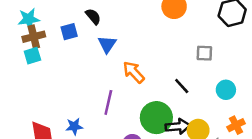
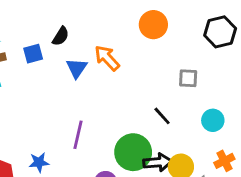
black semicircle: (93, 16) -> (61, 36), turned 72
orange arrow: (134, 72) -> (107, 58), moved

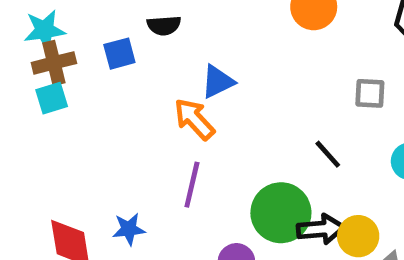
black semicircle: (61, 36) -> (164, 25), turned 54
orange arrow: (107, 58) -> (194, 119), moved
blue triangle: (77, 68) -> (218, 82), moved, turned 30

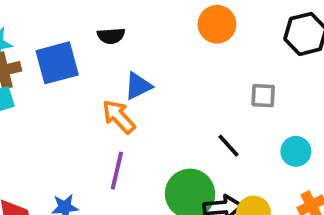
black semicircle: (164, 25) -> (111, 36), moved
blue square: (119, 54) -> (57, 63), size x1.6

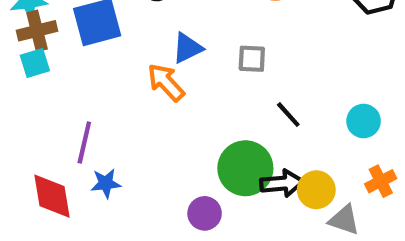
gray square: (263, 96) -> (252, 59), moved
purple line: (117, 171) -> (84, 142), moved

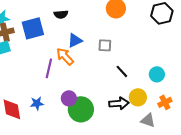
purple line: (84, 142) -> (49, 68), moved
green circle: (245, 168) -> (81, 109), moved
yellow circle: (316, 190) -> (138, 97), moved
purple circle: (205, 213) -> (69, 98), moved

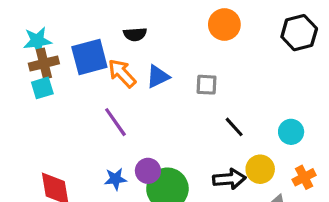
orange arrow: (65, 56) -> (122, 73), moved
purple line: (49, 68) -> (115, 122), turned -48
blue star: (37, 103) -> (115, 179), moved

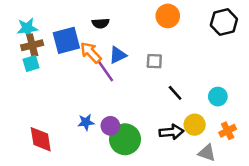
purple line: (115, 122) -> (105, 71), moved
blue star: (115, 179) -> (86, 122), moved

